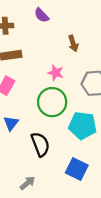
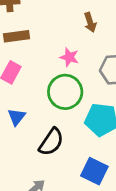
black semicircle: (40, 144) -> (51, 142), turned 55

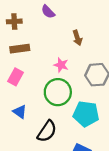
blue triangle: (17, 117) -> (20, 112), turned -32

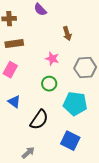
green circle: (58, 92) -> (49, 84), size x0.6

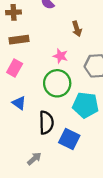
green circle: (49, 84) -> (57, 83), size x1.6
black semicircle: (39, 120) -> (46, 123), turned -35
blue square: (70, 141) -> (69, 139), moved

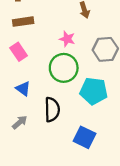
pink rectangle: (15, 68) -> (19, 52), turned -63
blue square: (69, 139) -> (84, 137), moved
gray arrow: (34, 159) -> (20, 122), moved

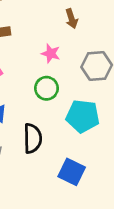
green circle: (64, 68) -> (46, 88), size x0.7

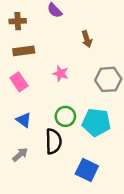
pink star: (51, 53) -> (61, 74), moved
green circle: (46, 88) -> (65, 116), moved

